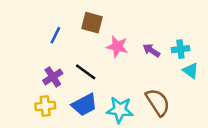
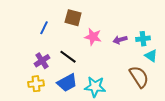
purple arrow: (151, 50) -> (120, 40), turned -48
brown semicircle: (158, 102) -> (139, 77), moved

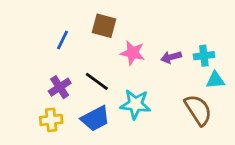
cyan triangle: (151, 56) -> (215, 80), turned -40
cyan star: (95, 87) -> (135, 104), moved

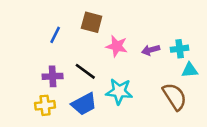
purple cross: (60, 87) -> (53, 76), turned 30

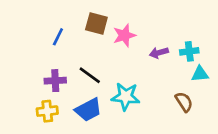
pink star: (117, 46) -> (124, 35), moved, turned -30
brown semicircle: (175, 96) -> (184, 102), size x0.7

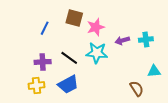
cyan triangle: (200, 74) -> (154, 71), moved
cyan star: (126, 97) -> (97, 53), moved
brown semicircle: (184, 102) -> (137, 89), moved

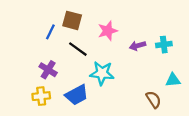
brown square: (74, 18) -> (72, 20), moved
cyan star: (97, 53) -> (102, 73), moved
black line: (69, 58) -> (78, 49), moved
purple cross: (43, 62) -> (48, 70), turned 35

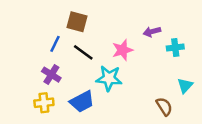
pink star: (108, 31) -> (122, 50), moved
blue line: (50, 32) -> (55, 44), moved
purple arrow: (137, 46) -> (152, 32), moved
cyan triangle: (173, 80) -> (185, 86), turned -42

